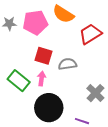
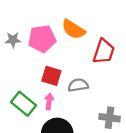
red trapezoid: (90, 34) -> (104, 51), turned 140
gray cross: (95, 93) -> (109, 118), turned -36

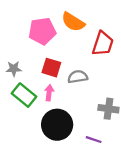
gray star: (13, 40) -> (14, 69), moved

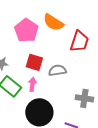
pink pentagon: (42, 31) -> (26, 30), turned -30

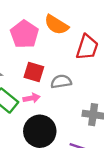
pink arrow: (32, 84) -> (32, 98), turned 72

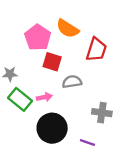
red square: (34, 72) -> (52, 62), moved

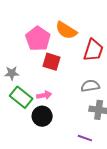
gray semicircle: (72, 82) -> (90, 86), moved
black circle: (52, 128) -> (42, 116), moved, size x0.7

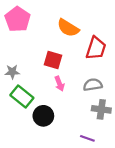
pink pentagon: (38, 39) -> (18, 19), moved
pink arrow: (44, 95) -> (59, 84), moved, turned 80

